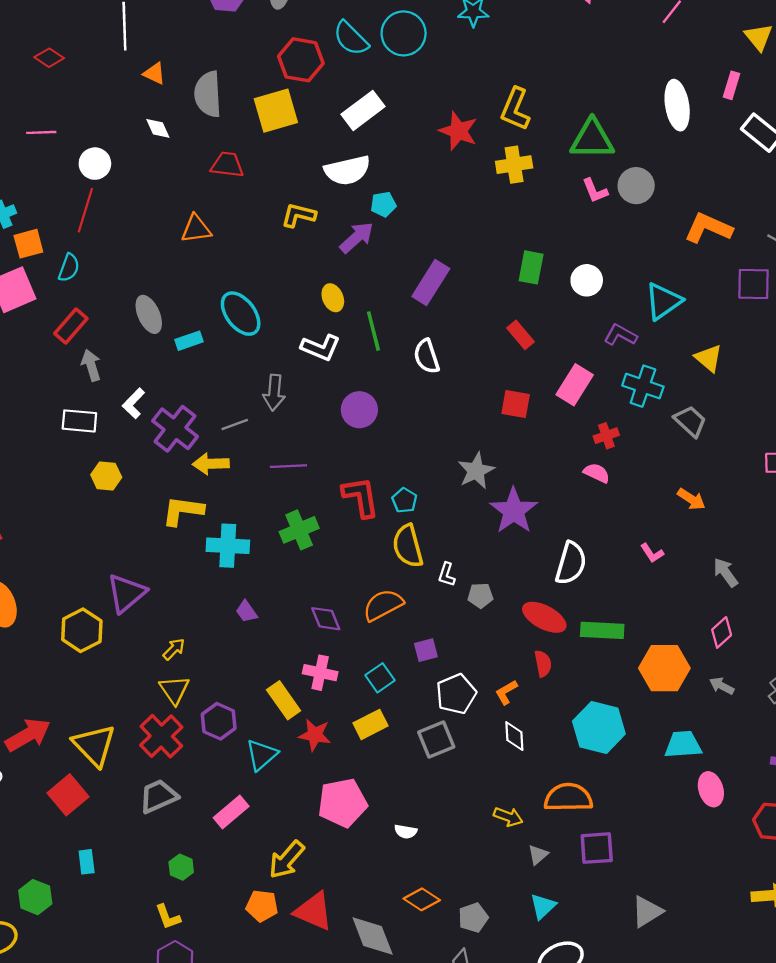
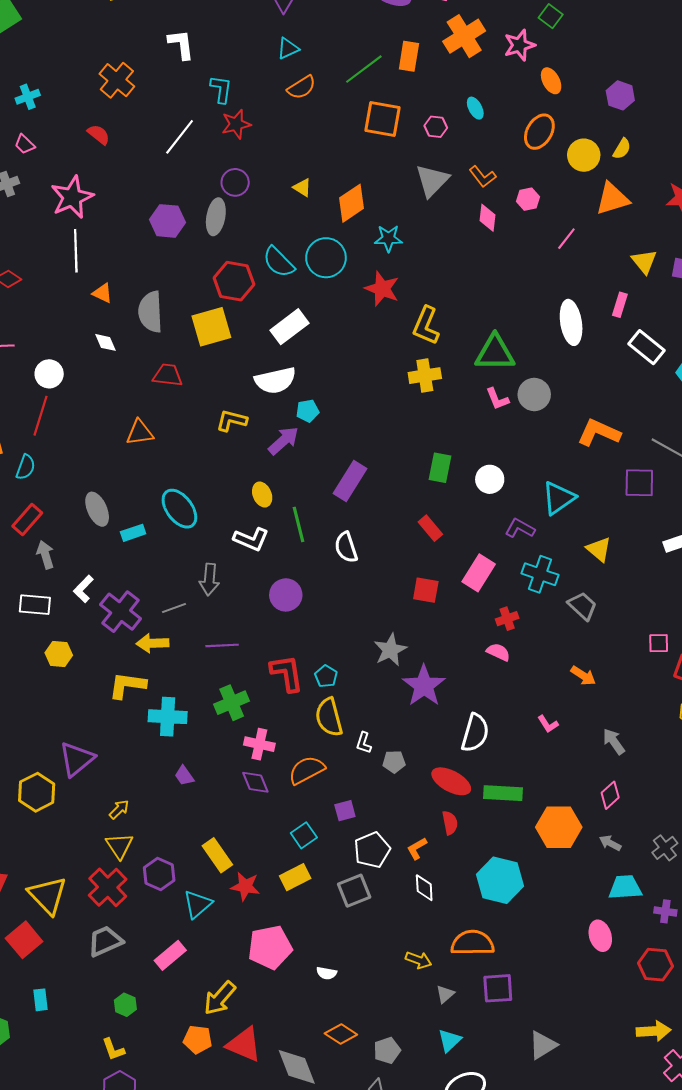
red star: (458, 131) -> (382, 289), moved
pink cross: (320, 673) -> (259, 744), moved
cyan trapezoid: (683, 745) -> (625, 887), moved

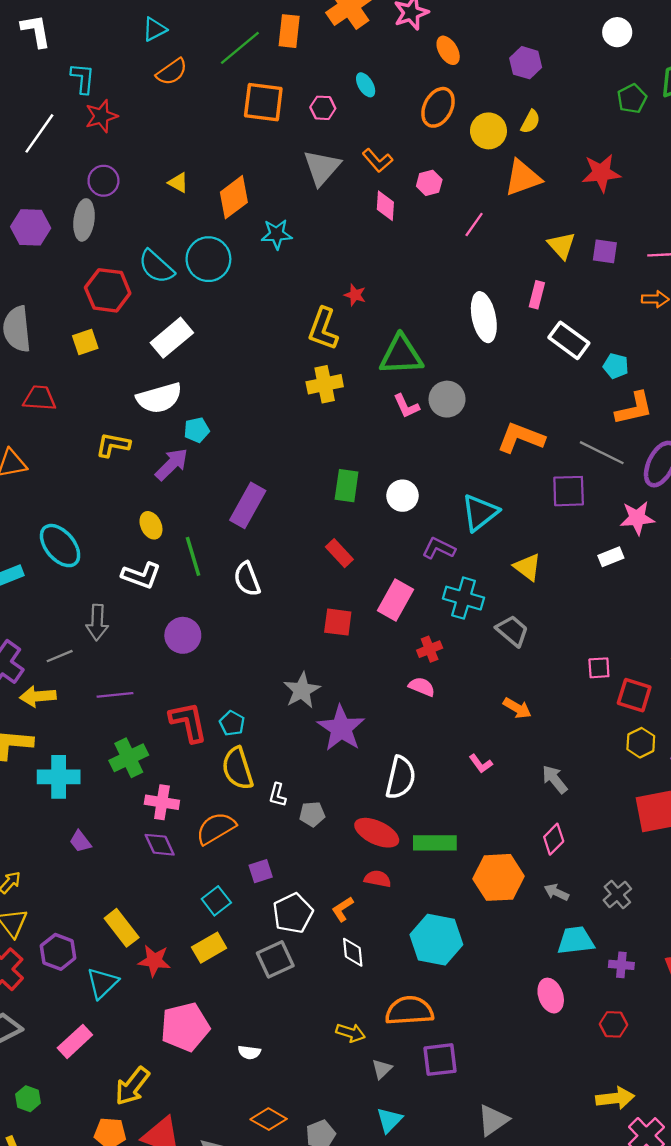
red star: (382, 289) -> (355, 295), moved, size x0.6
yellow square: (211, 327) -> (85, 342), size x0.6
red semicircle: (450, 823) -> (378, 879), turned -65
red hexagon: (656, 965) -> (614, 1024), size x0.7

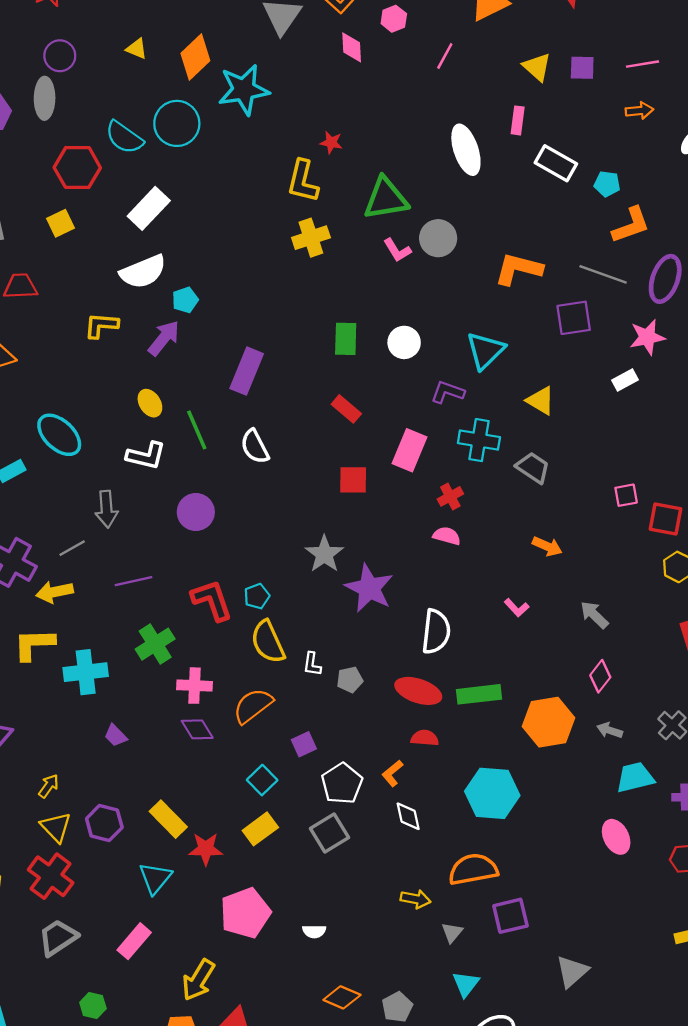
cyan star: (277, 234) -> (244, 90), size x1.6
cyan pentagon: (232, 723) -> (257, 596), turned 30
purple hexagon: (58, 952) -> (104, 823), moved

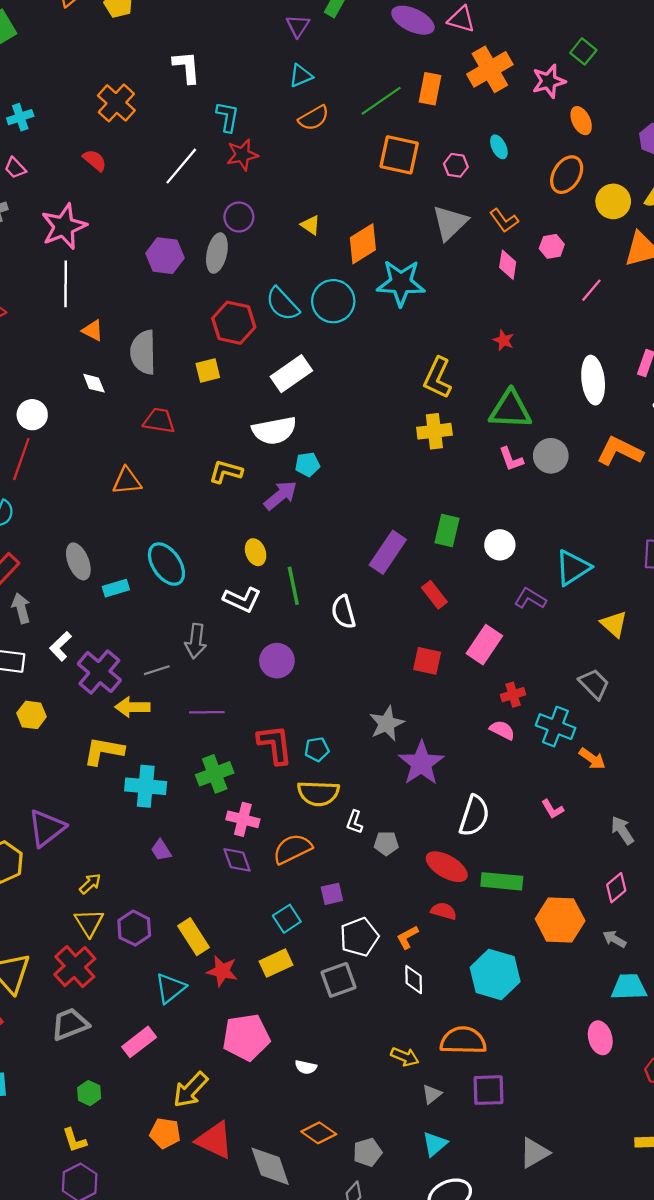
red star: (331, 143) -> (504, 340), moved
orange L-shape: (518, 269) -> (620, 451), moved
purple rectangle: (247, 371) -> (388, 552), moved
cyan cross: (479, 440) -> (555, 727), moved
yellow semicircle: (268, 642) -> (318, 793), turned -75

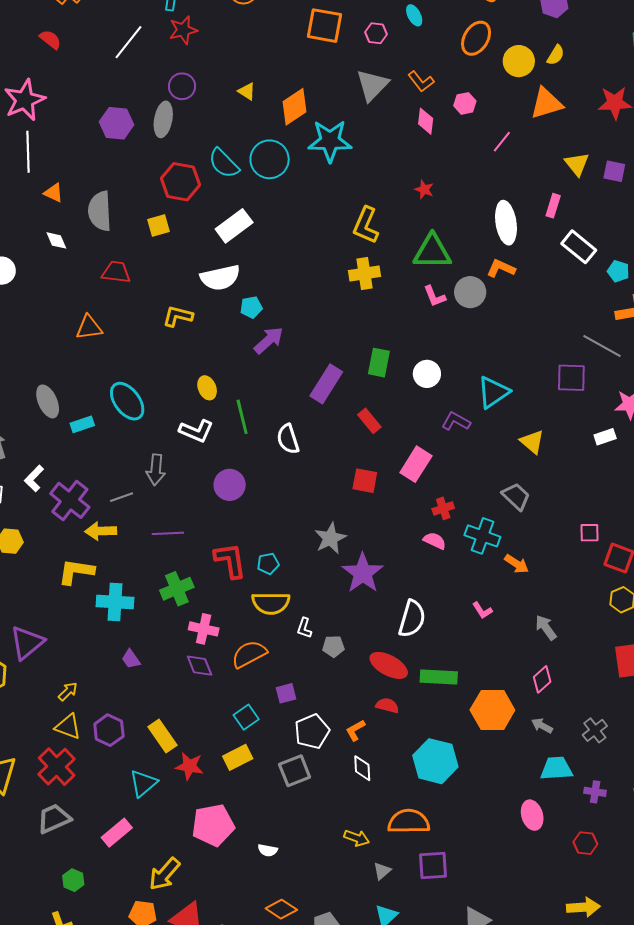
orange L-shape: (620, 451) -> (501, 268), moved, size x0.7
purple arrow: (281, 495) -> (269, 340), moved
yellow triangle: (89, 923) -> (68, 727), turned -36

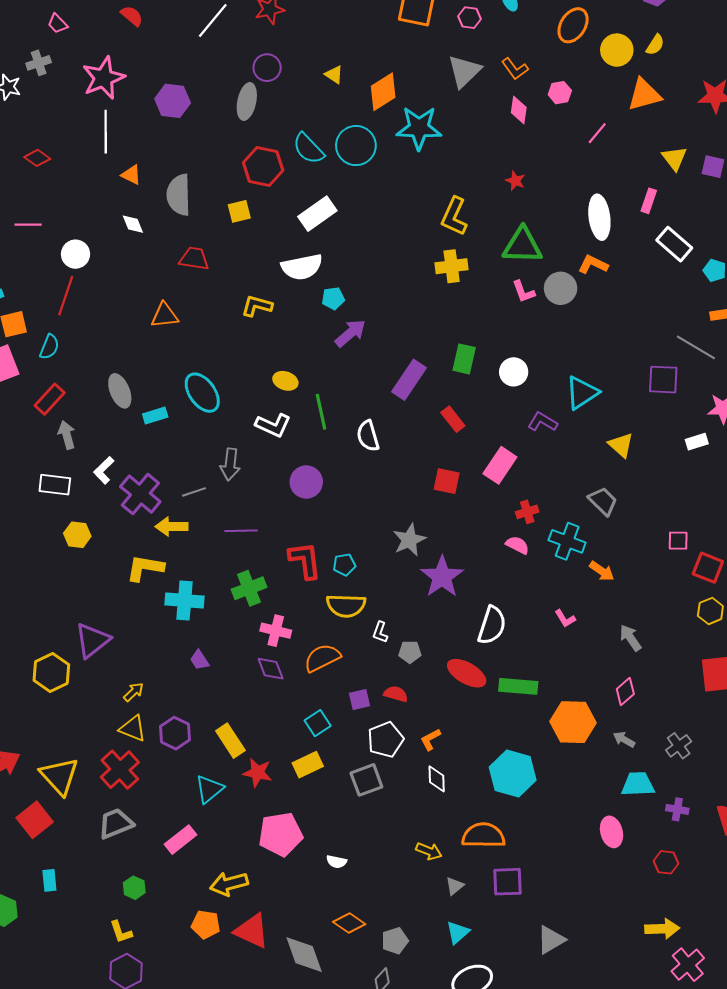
purple hexagon: (117, 123) -> (173, 101), moved
yellow ellipse: (207, 388) -> (285, 381), turned -50
red semicircle: (387, 706) -> (396, 694), moved
yellow arrow: (164, 874) -> (229, 884), turned 33

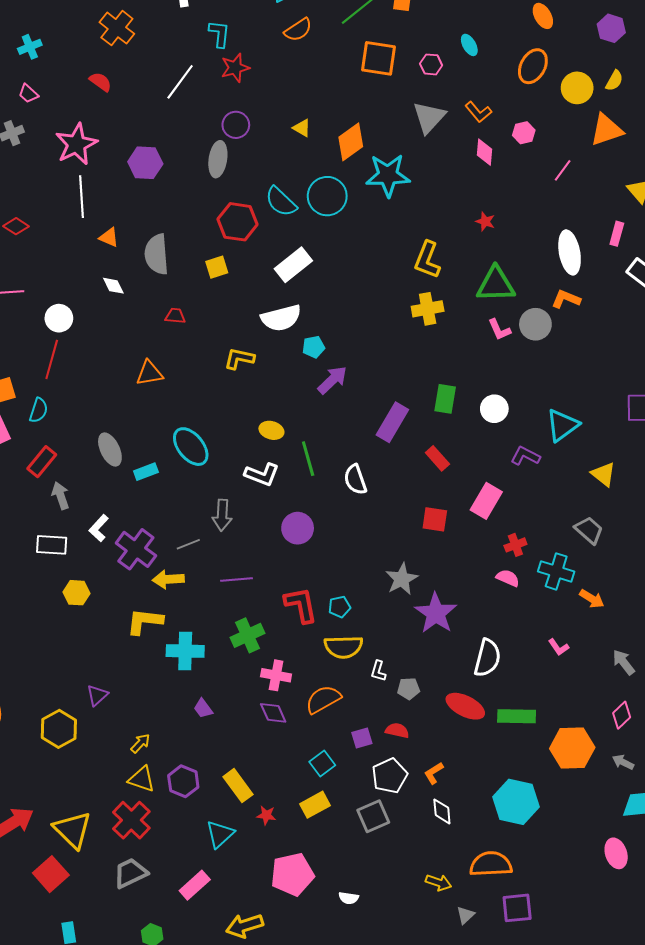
red trapezoid: (194, 259) -> (175, 316), size x0.7
purple triangle: (92, 640) -> (97, 695), size x0.6
red star: (258, 773) -> (266, 815), size x0.7

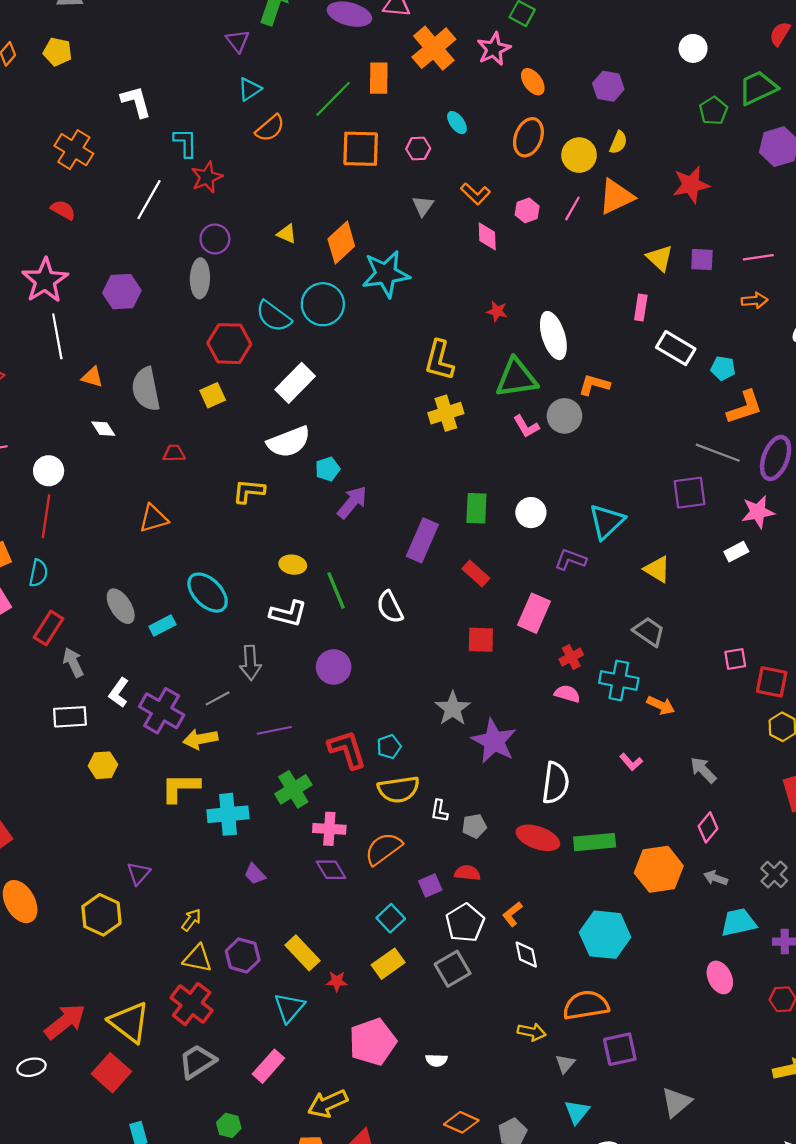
gray triangle: (429, 117) -> (423, 206), size x0.6
pink line: (563, 170) -> (572, 208), moved
white ellipse: (570, 252) -> (553, 336), moved

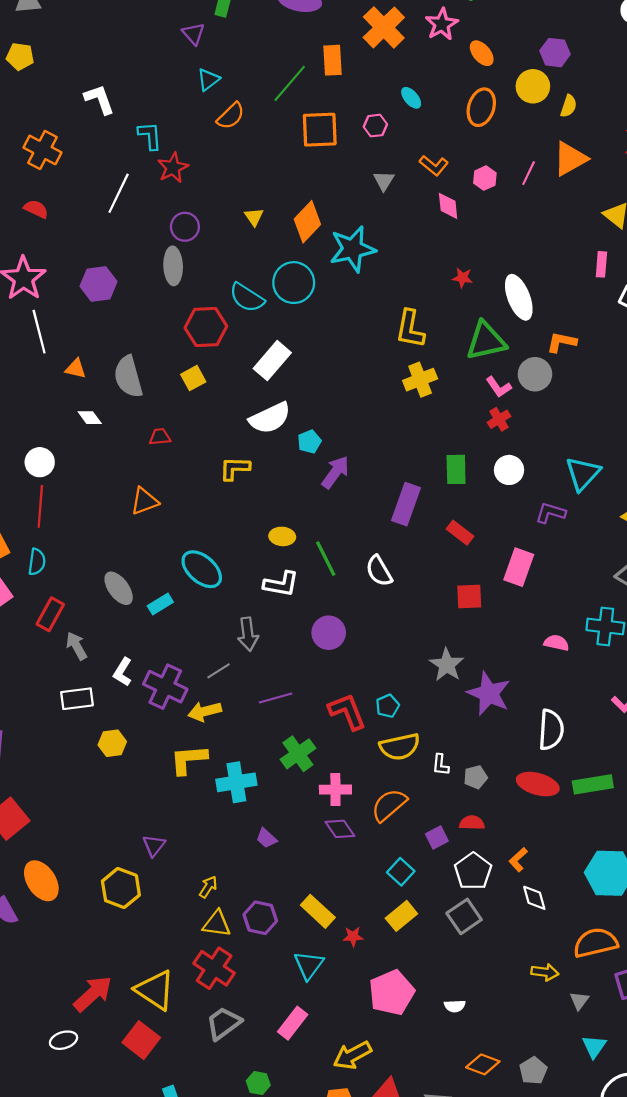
yellow circle: (579, 155) -> (533, 86), moved
yellow triangle: (287, 234) -> (254, 217), turned 36
red cross: (571, 657) -> (499, 419), moved

